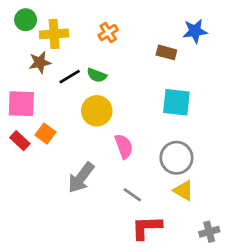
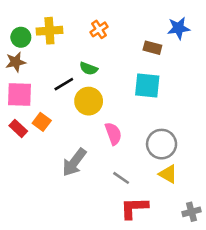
green circle: (26, 20) -> (21, 37), moved
brown star: (40, 62) -> (16, 62), moved
black line: (70, 77) -> (64, 84), moved
cyan square: (176, 102) -> (147, 85), moved

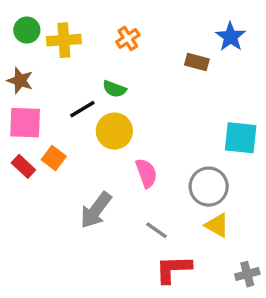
blue star: (178, 28) -> (231, 37), turned -30
green circle: (21, 37) -> (27, 30), moved
brown star: (16, 62) -> (20, 81), turned 30
cyan square: (147, 85) -> (241, 138), moved

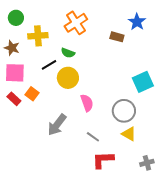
orange cross: (128, 38) -> (76, 23), size x1.6
yellow cross: (64, 40) -> (38, 36), moved
cyan square: (241, 138) -> (143, 82), turned -30

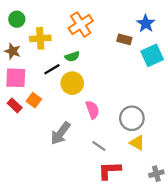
green semicircle: (68, 53) -> (72, 56), turned -40
cyan square: (143, 82) -> (152, 55), moved

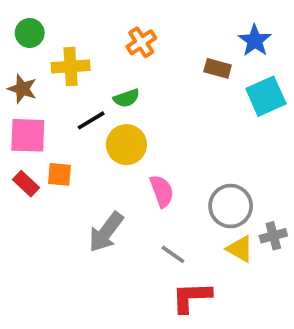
orange cross: (81, 25) -> (141, 42), size x0.7
orange square: (34, 100) -> (59, 174), turned -32
gray cross: (156, 174) -> (273, 236), moved

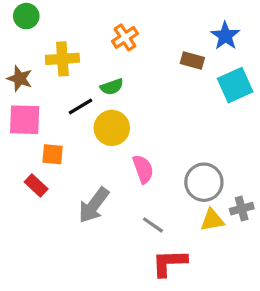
green circle: (30, 33) -> (26, 16), moved
red rectangle: (26, 184) -> (36, 185), moved
yellow triangle: (240, 249) -> (212, 220), turned -40

